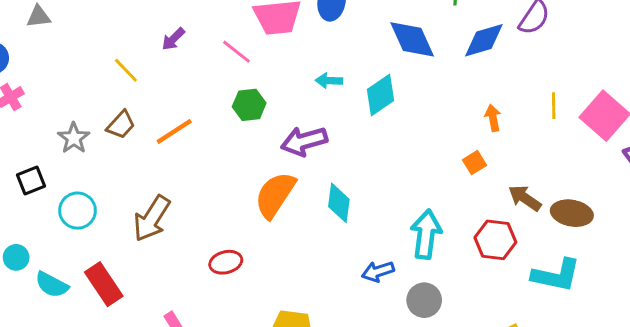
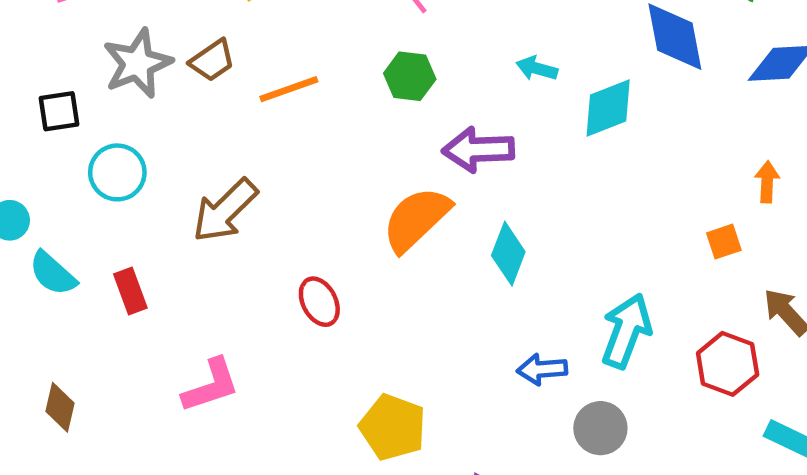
gray star: (74, 138) -> (137, 63), size x1.4
red ellipse: (226, 262) -> (319, 302), turned 64
red rectangle: (104, 284) -> (130, 291), size x0.7

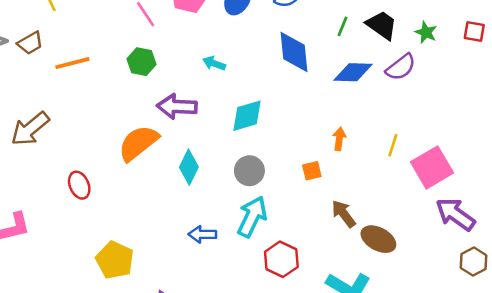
cyan diamond: (608, 108) -> (247, 116), moved
red hexagon: (728, 364) -> (281, 259), moved
gray circle: (600, 428) -> (249, 171), moved

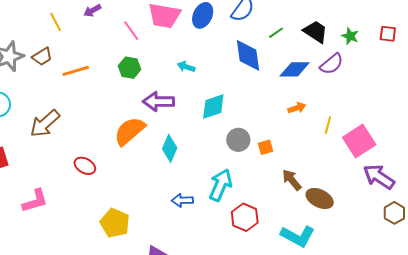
green line: (342, 26) -> (276, 33), moved, turned 35
orange arrow: (339, 139) -> (297, 108), moved, turned 66
gray circle: (249, 171) -> (238, 140), moved
red ellipse: (79, 185) -> (85, 166), turned -35

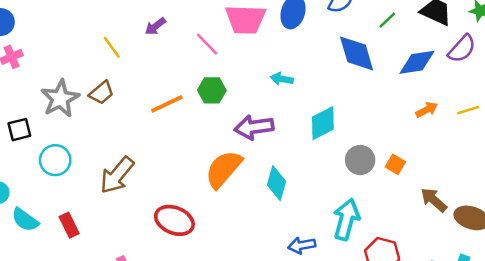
orange line: (76, 71) -> (167, 104), moved
yellow line: (328, 125) -> (468, 110), moved, turned 66
orange square: (266, 147) -> (395, 164), turned -35
red ellipse: (85, 166) -> (174, 220), size x1.4

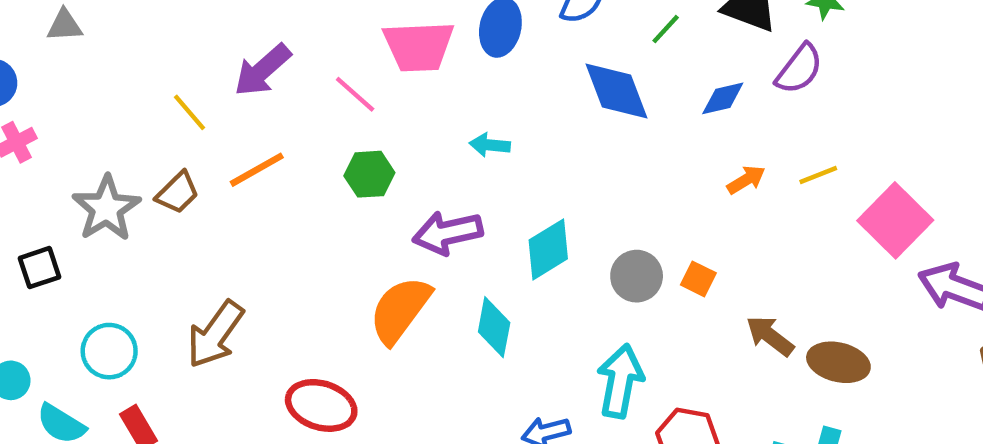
purple arrow: (155, 26) -> (262, 70), size x1.6
blue diamond: (417, 62) -> (723, 98), size x0.7
orange line: (167, 104) -> (257, 170), moved
cyan diamond: (323, 123) -> (548, 249), moved
cyan circle: (55, 160) -> (109, 351), moved

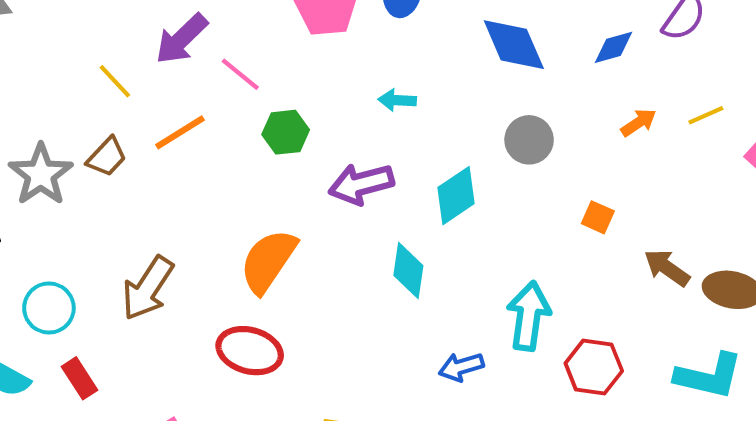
pink line: (355, 94) -> (240, 74), moved
gray circle: (637, 276) -> (529, 140), moved
orange semicircle: (400, 310) -> (268, 261), moved

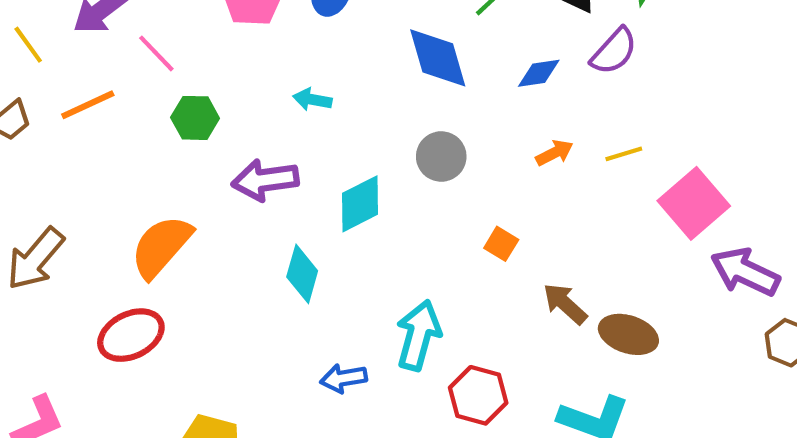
red ellipse: (250, 351) -> (131, 335), turned -48

